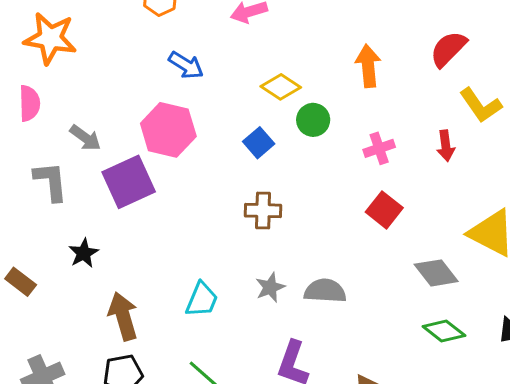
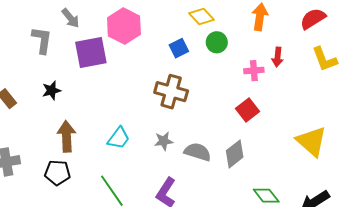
red arrow: (446, 146) -> (278, 57), moved
brown cross: (263, 211) -> (171, 92), size x1.4
gray diamond: (436, 273) -> (235, 154), moved, turned 76

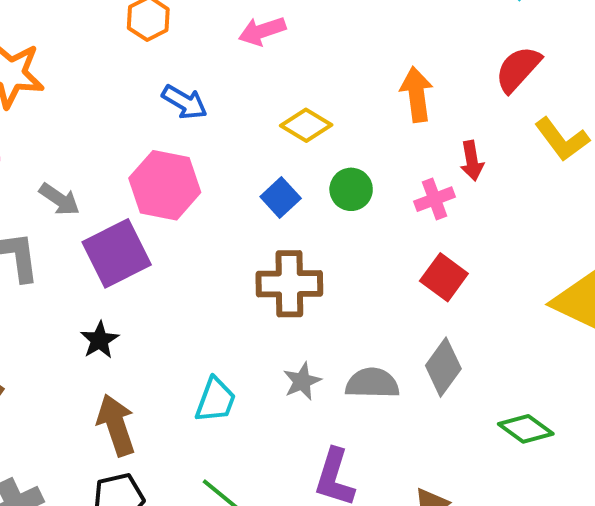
green circle: (217, 42) -> (351, 189), moved
black star: (51, 90) -> (100, 340), moved

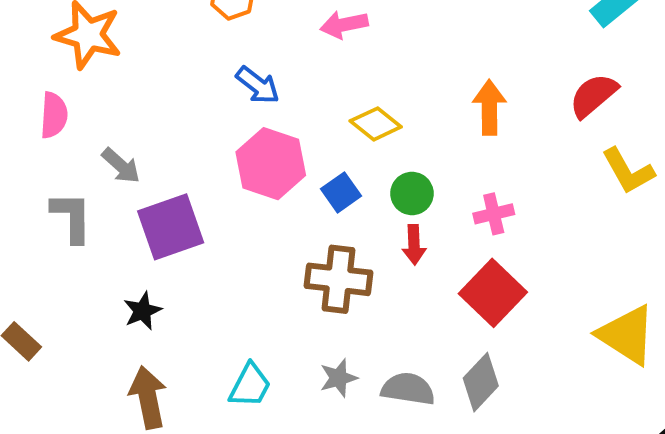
red arrow: (472, 161) -> (414, 245), moved
pink hexagon: (165, 185) -> (271, 164), moved
red square: (444, 277) -> (493, 293), size x1.4

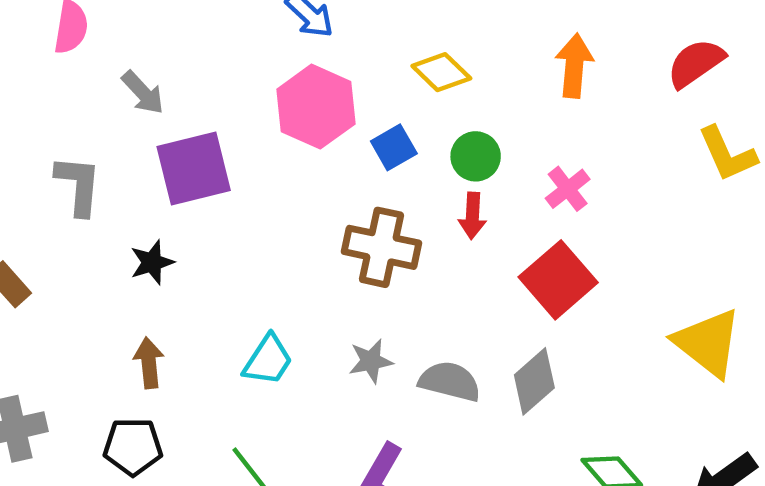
pink cross: (494, 214) -> (568, 189), turned -30
gray L-shape: (72, 217) -> (78, 185), moved
brown arrow: (148, 397) -> (149, 363), size x0.7

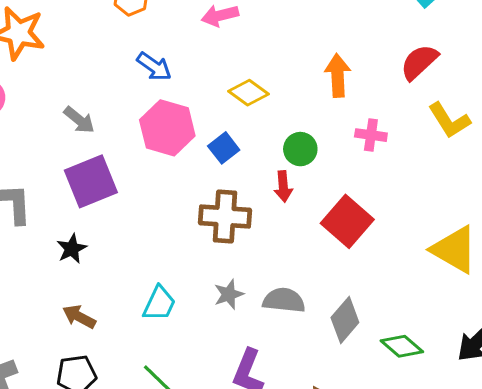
gray arrow: (143, 93) -> (79, 120), moved
green circle: (476, 156) -> (300, 149), moved
pink cross: (568, 189) -> (371, 135), moved, turned -36
brown arrow: (149, 363) -> (79, 317), turned -48
gray diamond: (534, 381) -> (345, 320), moved

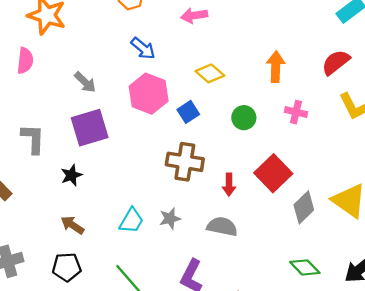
red arrow: (283, 186) -> (229, 185), moved
gray star: (229, 294) -> (170, 218), moved
gray diamond: (345, 320) -> (304, 207), moved

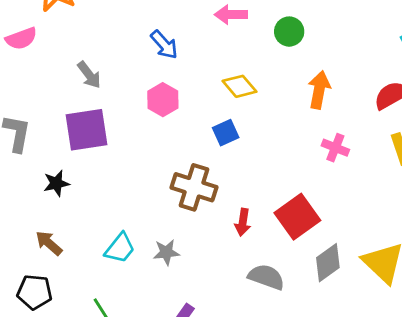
pink semicircle: (25, 61) -> (21, 38), turned 55
pink hexagon: (149, 94) -> (163, 100), size x0.7
blue square: (188, 112) -> (226, 133), moved
green circle: (244, 118) -> (289, 32), moved
gray semicircle: (222, 226) -> (266, 277), moved

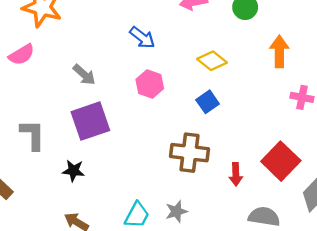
black star: (56, 183) -> (73, 171), turned 30

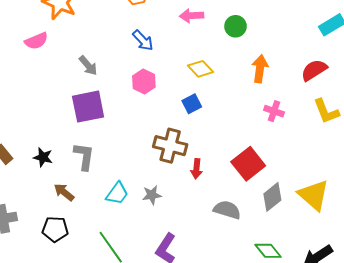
gray L-shape: (33, 135) -> (84, 156), moved
black star: (73, 171) -> (43, 157), moved
red arrow: (236, 174) -> (196, 169), moved

